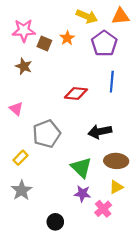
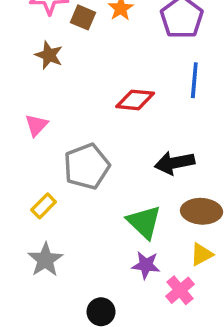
pink triangle: (16, 109) -> (36, 125), turned 32

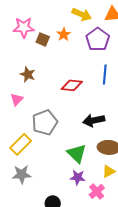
brown star: (49, 55) -> (28, 74), moved
yellow rectangle: (44, 206) -> (21, 144), size x1.5
gray star: (45, 260) -> (22, 174), turned 30

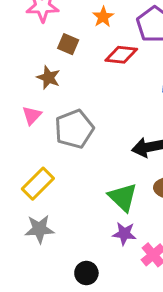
brown square: (43, 39) -> (68, 44), moved
red diamond: (72, 85) -> (121, 55), moved
gray pentagon: (45, 122) -> (74, 129), moved

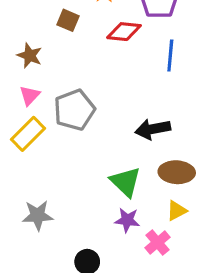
brown star: (49, 77) -> (30, 56), moved
yellow rectangle: (38, 184) -> (28, 134), moved

